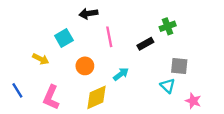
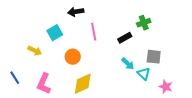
cyan arrow: (121, 74) -> (128, 64), moved, turned 80

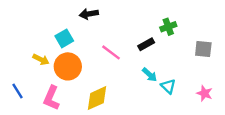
pink line: (94, 32) -> (111, 52), moved, turned -42
orange circle: (73, 57) -> (68, 66), moved, size x1.5
gray square: (154, 57) -> (203, 49), moved
pink star: (166, 87) -> (205, 93), moved

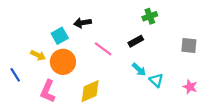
black arrow: (89, 14) -> (82, 23), moved
green cross: (168, 27) -> (150, 16), moved
blue line: (18, 91) -> (15, 75), moved

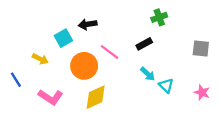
orange circle: (63, 62) -> (84, 66), moved
pink L-shape: (48, 91) -> (51, 97), turned -80

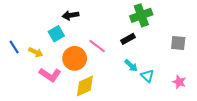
green cross: (159, 17) -> (141, 15), size x1.5
black arrow: (88, 24) -> (71, 15), moved
blue line: (16, 80) -> (14, 47), moved
pink L-shape: (51, 97) -> (50, 75), moved

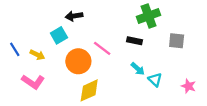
black rectangle: (128, 39) -> (135, 41), turned 40
gray square: (178, 43) -> (177, 41), moved
pink L-shape: (50, 75) -> (33, 82), moved

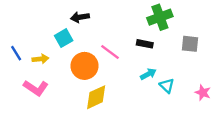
yellow arrow: (37, 55) -> (40, 59), turned -32
cyan arrow: (138, 69) -> (148, 74), turned -72

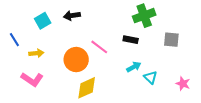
cyan square: (64, 38) -> (43, 21), moved
blue line: (16, 53) -> (14, 40), moved

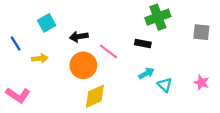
black arrow: (72, 16) -> (79, 37), moved
gray square: (171, 40) -> (201, 32), moved
pink L-shape: (32, 79) -> (18, 95), moved
pink star: (183, 84) -> (201, 82), moved

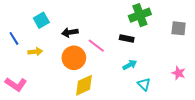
cyan triangle: (165, 85) -> (144, 84), moved

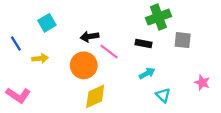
gray square: (179, 28) -> (183, 40), moved
black arrow: (70, 32) -> (89, 37), moved

